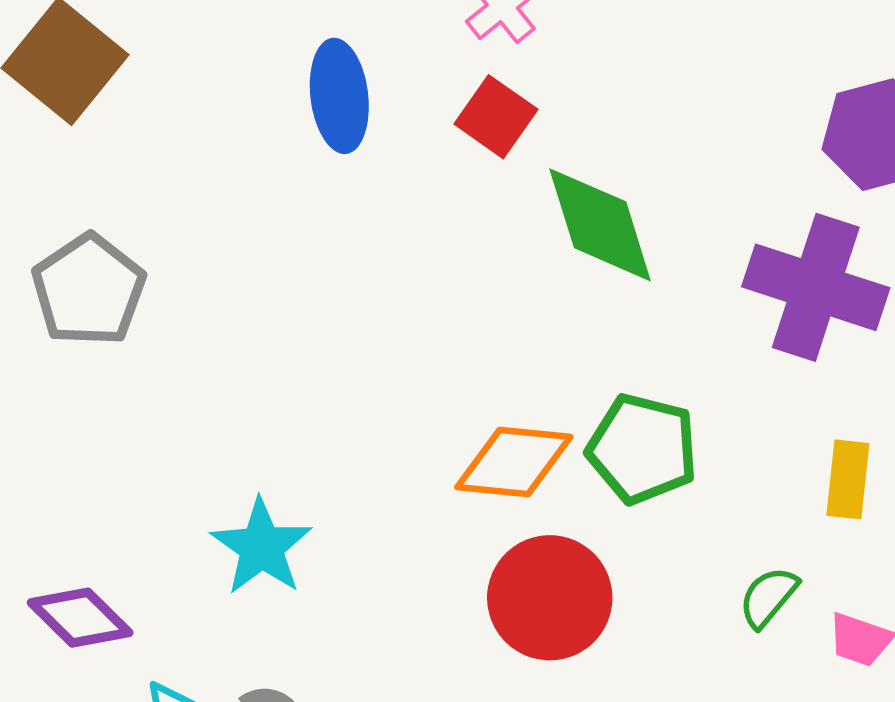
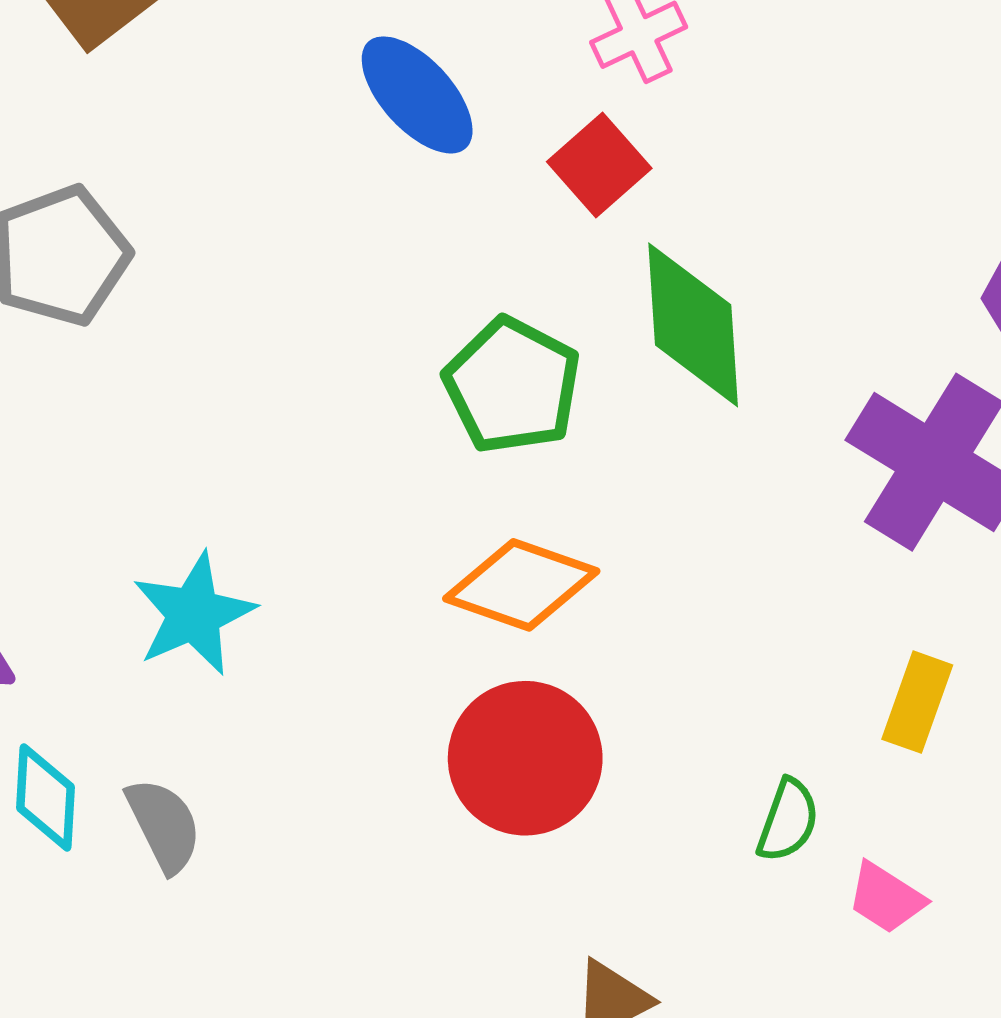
blue ellipse: (339, 96) -> (417, 95), turned -49
green pentagon: (642, 449) -> (512, 385), moved
green semicircle: (768, 597) -> (788, 820), turned 146

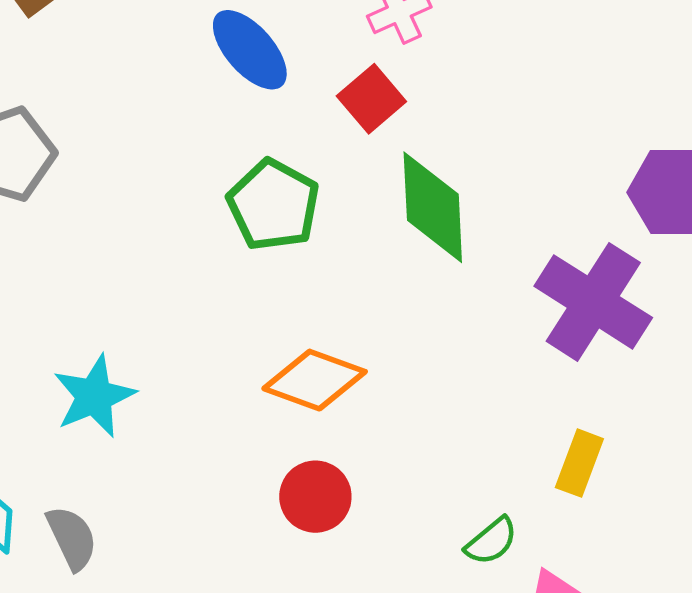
green pentagon: (512, 385) -> (273, 205), moved
red circle: (525, 758) -> (315, 497), size x0.7
green semicircle: (788, 820) -> (491, 541), turned 30

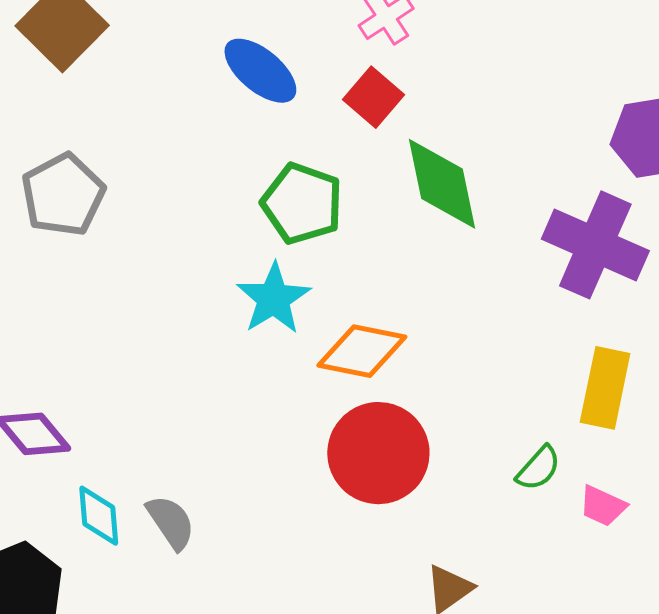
cyan star: (94, 396) -> (274, 299), moved
yellow rectangle: (579, 463) -> (605, 388), size x1.4
red circle: (315, 497) -> (378, 453), size x1.6

